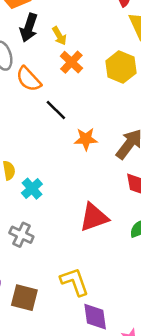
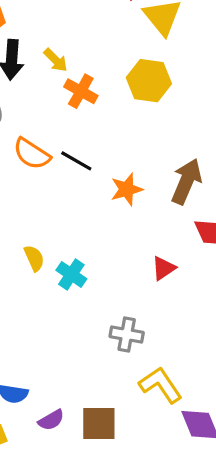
orange semicircle: (29, 79) -> (32, 154), moved
red triangle: (94, 217) -> (164, 268), moved, size x0.6
gray cross: (21, 235) -> (127, 335), moved

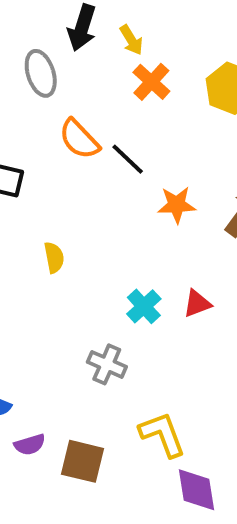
cyan cross: (71, 274) -> (144, 306), moved
gray cross: (127, 335) -> (107, 364), moved

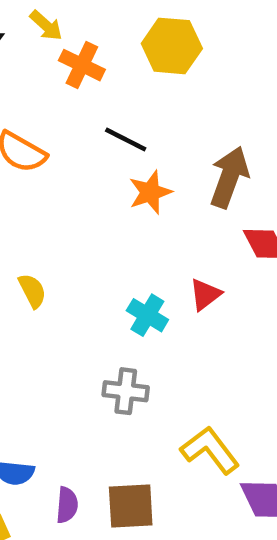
black line: (128, 159) -> (126, 140), moved
purple semicircle: (30, 445) -> (67, 505), turned -52

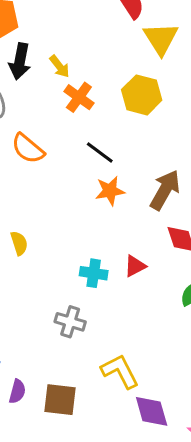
cyan cross: (147, 315) -> (94, 273), turned -32

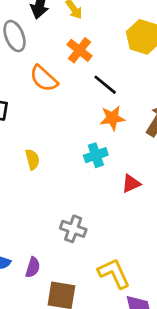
orange cross: (79, 97) -> (79, 50), moved
cyan cross: (94, 273) -> (96, 155), moved, turned -30
purple semicircle: (17, 391) -> (33, 267), moved

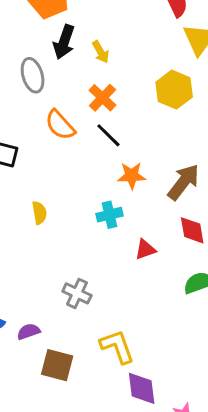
black line: (105, 85) -> (108, 135), moved
purple semicircle: (33, 267) -> (29, 331), turned -132

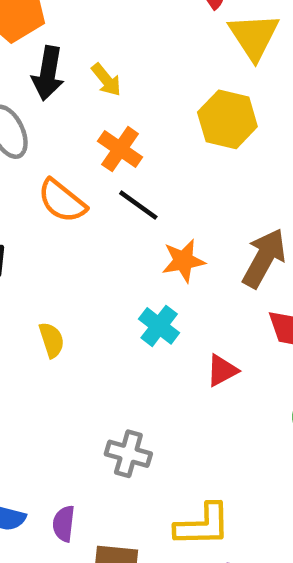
cyan cross: (110, 215) -> (159, 326), turned -30
purple semicircle: (29, 331) -> (64, 524), turned -55
yellow L-shape: (117, 347) -> (203, 525), turned 117

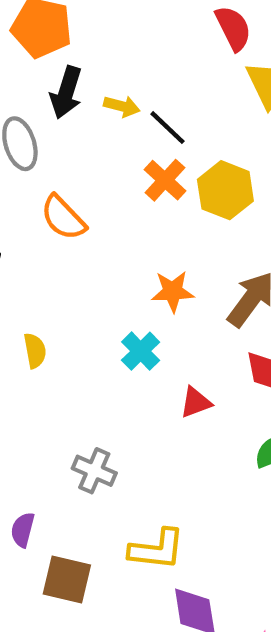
yellow arrow: (106, 80) -> (122, 106), turned -44
yellow hexagon: (227, 119) -> (225, 190), moved
orange cross: (120, 149) -> (165, 180), moved
black line: (138, 205) -> (167, 128), moved

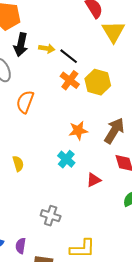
orange semicircle: (63, 218) -> (25, 102), turned 70

